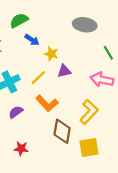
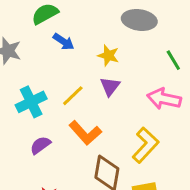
yellow star: (51, 54) -> (108, 56), moved
purple triangle: (64, 71) -> (110, 86), turned -40

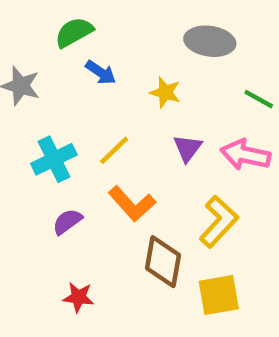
green line: (173, 60) -> (259, 99), turned -30
purple triangle: (110, 86) -> (188, 148), moved

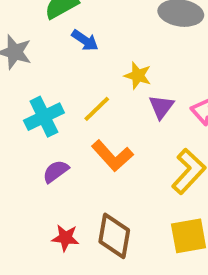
yellow star: (165, 92) -> (138, 76), moved
brown diamond: (163, 262) -> (114, 236), moved

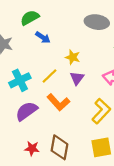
purple triangle: (161, 107) -> (77, 78), moved
purple semicircle: (56, 171) -> (26, 111), size x1.5

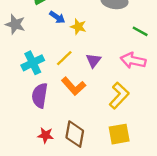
yellow star: (73, 57) -> (78, 27), moved
purple semicircle: (26, 111) -> (40, 96), turned -45

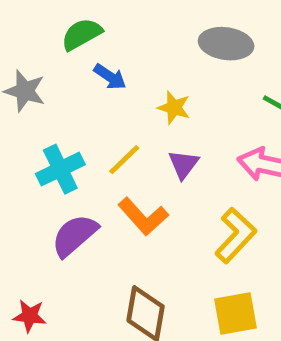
yellow star: (78, 27) -> (174, 108), moved
purple semicircle: (40, 96) -> (75, 235), turned 40
red star: (46, 135) -> (30, 316), moved

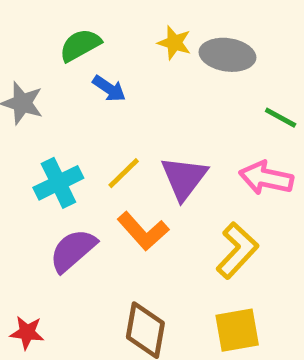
yellow star: (174, 108) -> (174, 43), moved
purple triangle: (183, 164) -> (184, 178), size x1.5

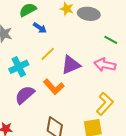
yellow line: (124, 173) -> (48, 54), moved
purple triangle: (184, 178) -> (71, 65), turned 30
yellow L-shape: (237, 250) -> (105, 104), moved

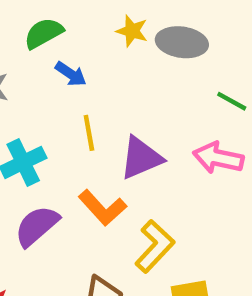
yellow line: (48, 54) -> (89, 133), turned -56
yellow L-shape: (105, 104) -> (155, 246), moved

